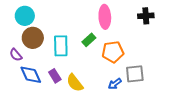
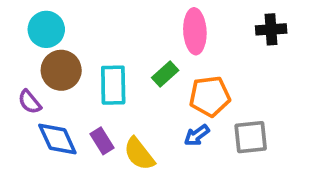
blue arrow: (115, 84) -> (197, 135), moved

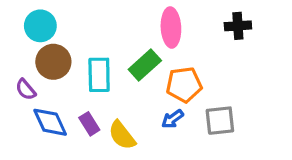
green rectangle: (165, 74) -> (145, 65), size x1.4

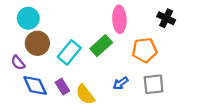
black cross: (238, 26) -> (166, 18), turned 30
cyan rectangle: (99, 75) -> (69, 52), turned 40
orange pentagon: (184, 85) -> (144, 50), moved

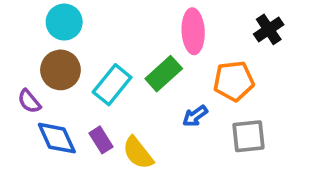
cyan circle: (28, 18) -> (64, 22), moved
black cross: (166, 18) -> (269, 29), turned 30
blue arrow: (121, 83) -> (195, 116), moved

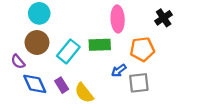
green rectangle: (164, 74) -> (100, 45), turned 40
gray square: (248, 136) -> (139, 83), moved

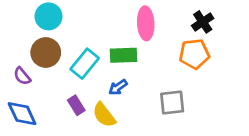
orange pentagon: (142, 49) -> (194, 54), moved
blue arrow: (119, 71) -> (118, 87), moved
blue diamond: (35, 84) -> (22, 114), moved

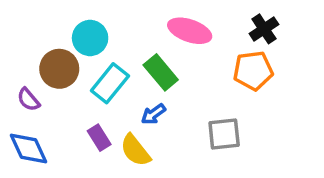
cyan circle: (48, 16) -> (90, 38), moved
pink ellipse: (146, 23) -> (190, 31), turned -68
green rectangle: (123, 55) -> (161, 72), turned 52

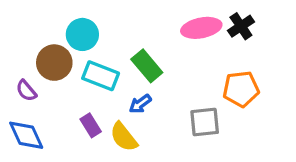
pink ellipse: (190, 31) -> (201, 28), moved, turned -30
orange pentagon: (253, 71) -> (241, 89), moved
cyan rectangle: (110, 83) -> (101, 76), turned 72

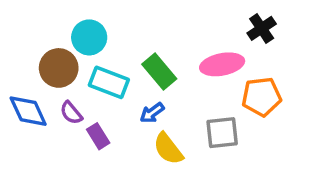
pink ellipse: (201, 28) -> (222, 64), moved
purple semicircle: (26, 91) -> (71, 113), moved
blue diamond: (26, 135) -> (28, 111), moved
yellow semicircle: (124, 137) -> (168, 149), moved

